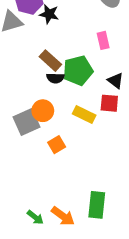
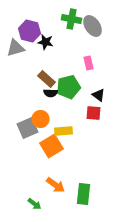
yellow rectangle: (84, 114) -> (64, 131), moved, turned -30
orange square: (57, 145) -> (52, 146), size x1.6
orange arrow: (63, 216) -> (56, 185), moved

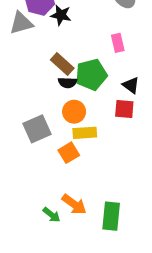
orange circle: (40, 119) -> (74, 112), moved
orange square: (52, 146) -> (69, 153), size x0.7
green arrow: (34, 204) -> (52, 215), moved

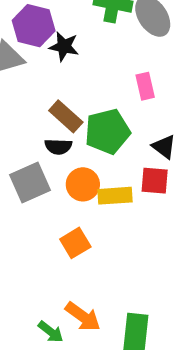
black semicircle: (67, 83) -> (58, 147), moved
gray square: (37, 129) -> (30, 183), moved
yellow rectangle: (85, 133) -> (115, 196), moved

